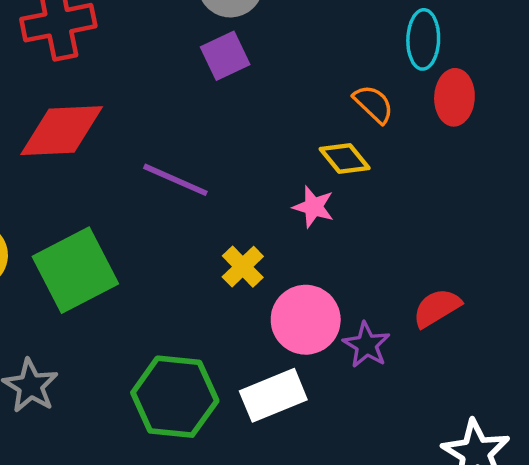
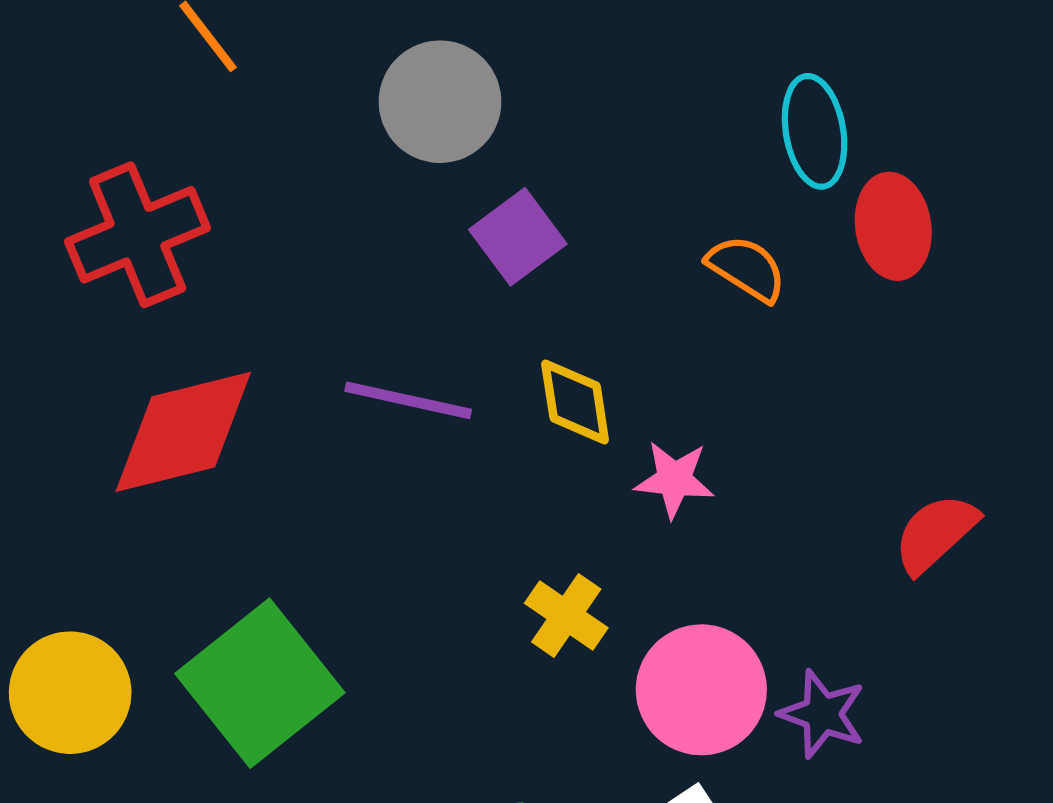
purple square: (225, 56) -> (518, 237), moved
yellow diamond: (345, 158) -> (575, 402), moved, turned 42
purple line: (175, 180) -> (408, 400), moved
red semicircle: (437, 308) -> (936, 533), moved

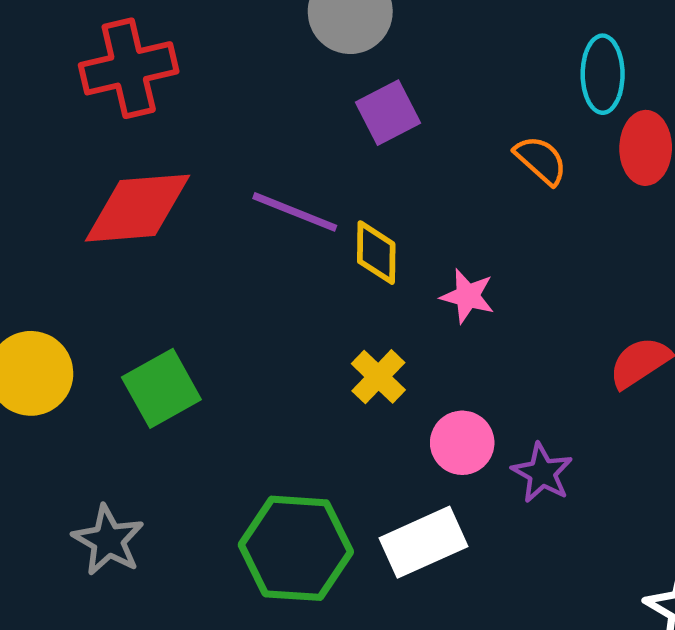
yellow diamond: (575, 402) -> (376, 253), moved
green square: (260, 683) -> (161, 388), size x0.7
pink circle: (701, 690) -> (462, 443), size x0.7

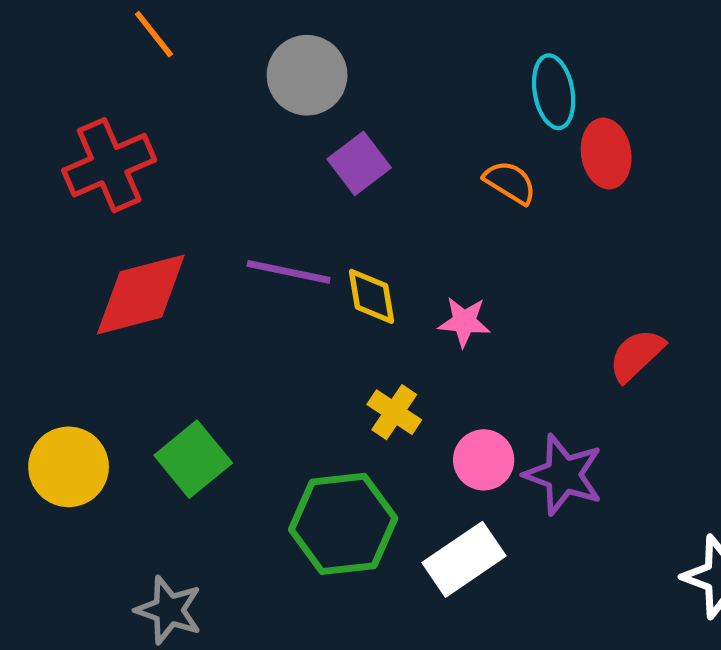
purple star: (542, 473) -> (563, 475), size x1.4
green hexagon: (296, 548) -> (343, 524), moved

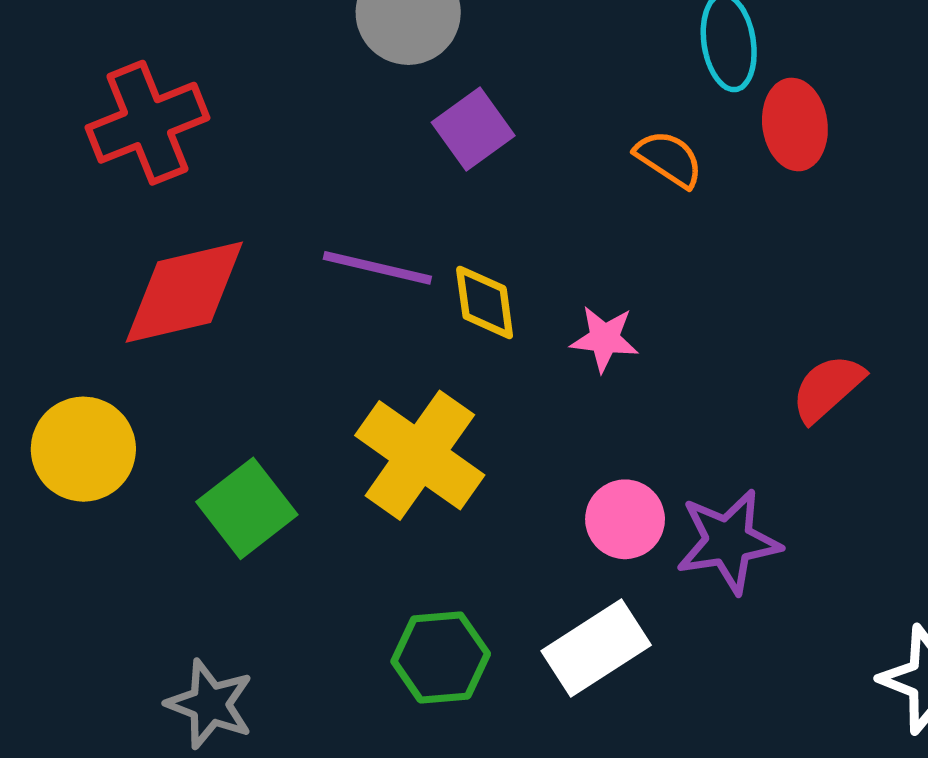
yellow cross: (394, 412) -> (420, 455), moved, size x1.8
yellow circle: (69, 467) -> (83, 449), moved
purple star: (563, 475) -> (728, 541), turned -30
green hexagon: (343, 524) -> (441, 657), moved, size x0.7

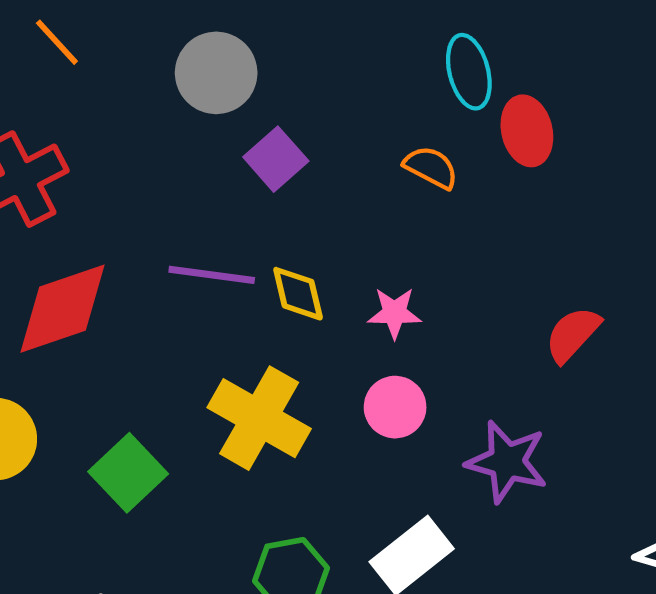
pink circle: (625, 519) -> (395, 407), moved
purple star: (728, 541) -> (507, 462), turned 30

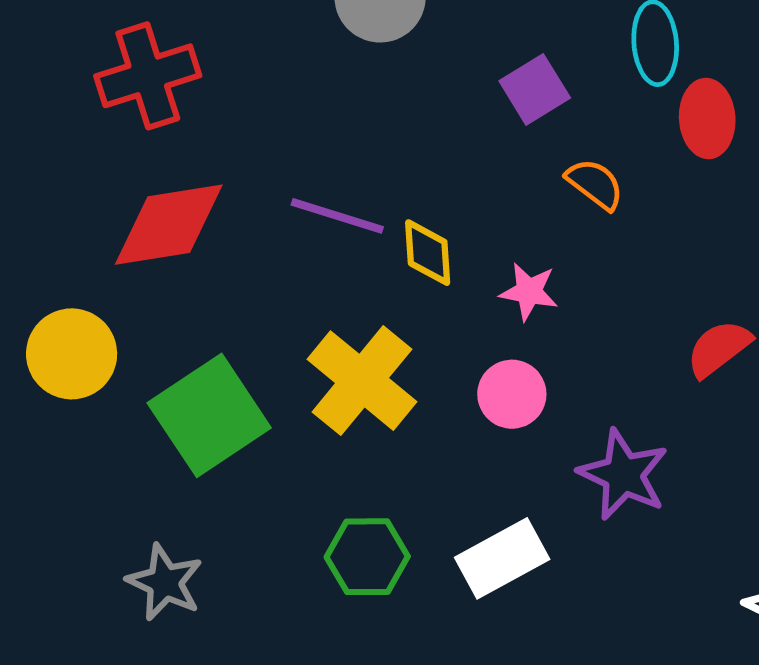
purple square: (276, 159) -> (535, 89), moved
orange semicircle: (431, 167) -> (595, 184), moved
green square: (128, 473) -> (209, 415), size x1.4

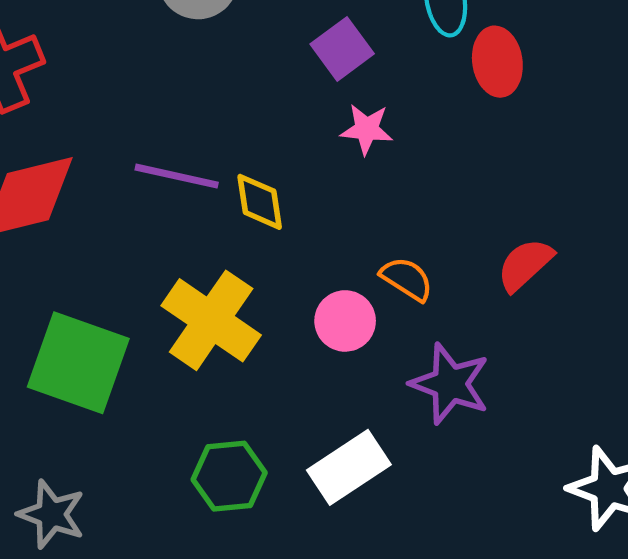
orange semicircle: (595, 184) -> (407, 279), moved
pink star: (529, 292) -> (367, 129), moved
green square: (209, 415) -> (78, 363), turned -32

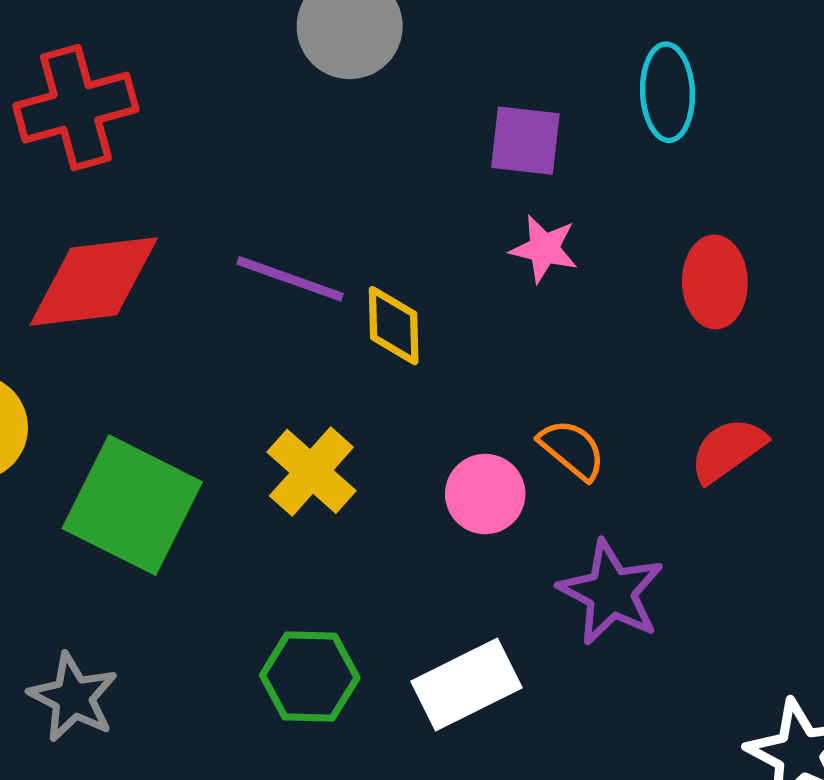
purple square: (342, 49) -> (525, 141), turned 36
red ellipse: (497, 62) -> (715, 282), moved
yellow cross: (211, 320) -> (311, 471), size x0.7

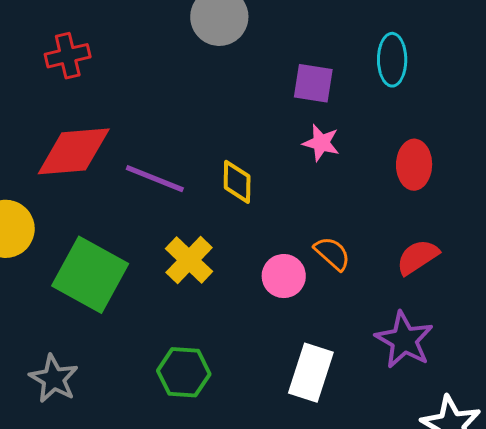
red cross: (76, 108) -> (68, 56), size x0.7
purple line: (290, 279) -> (155, 179), moved
purple star: (611, 592) -> (404, 340), moved
white rectangle: (466, 685) -> (311, 373), moved, turned -48

